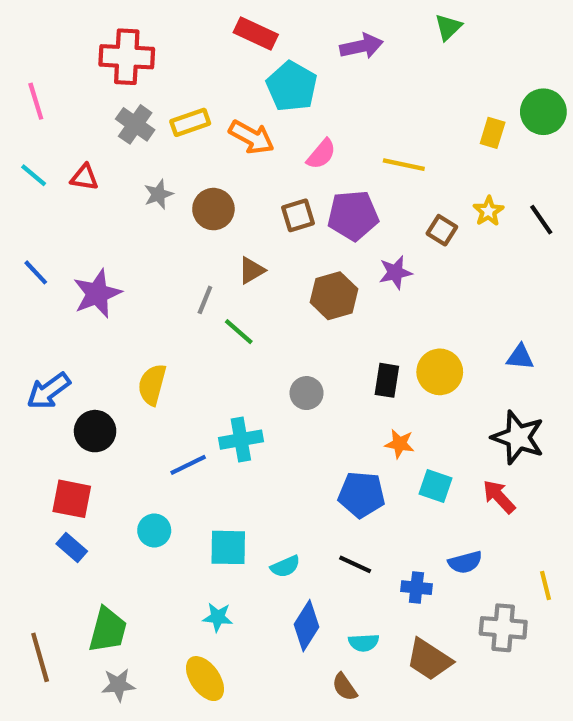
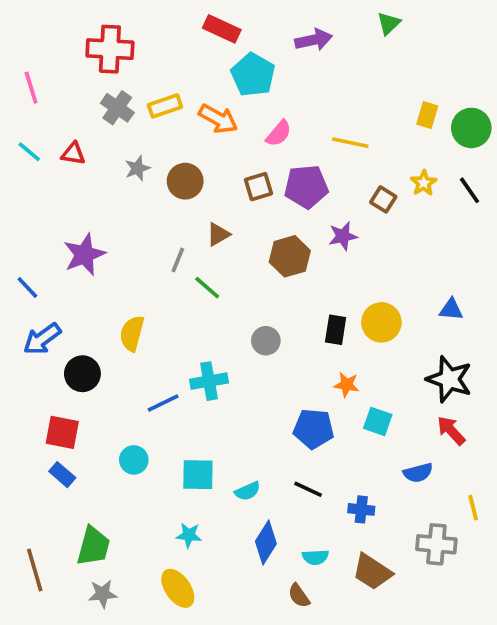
green circle: (543, 112) -> (471, 128), moved
blue line: (36, 272) -> (27, 288), moved
red arrow: (499, 497) -> (451, 431), moved
blue semicircle: (465, 562) -> (418, 473), moved

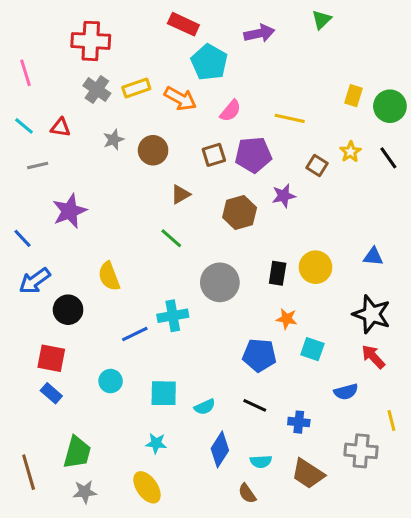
gray line: (178, 260) -> (38, 165), moved, turned 55
yellow semicircle: (132, 333) -> (109, 276), turned -36
gray circle: (266, 341) -> (220, 282), size x1.6

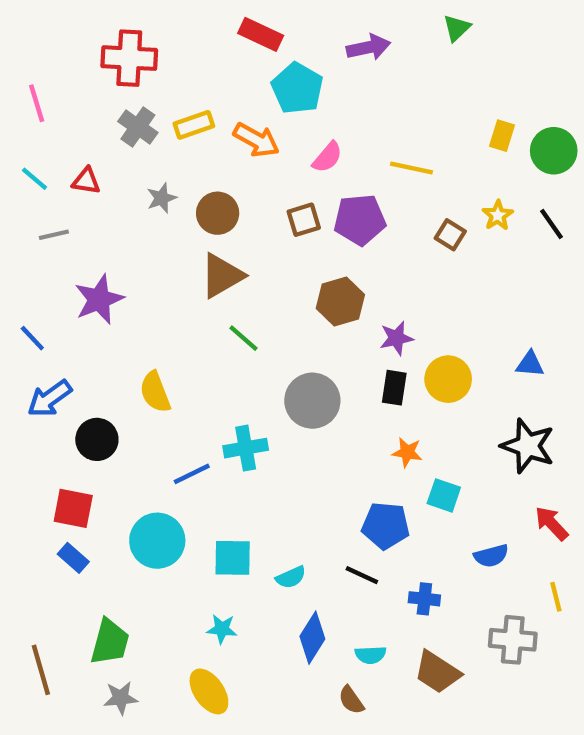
brown triangle: (180, 194) -> (222, 276), moved, size x1.6
purple star: (284, 196) -> (396, 338), moved
blue pentagon: (259, 355) -> (386, 526), moved
red arrow: (373, 357) -> (552, 523), moved
cyan circle: (111, 381) -> (157, 541), size x1.6

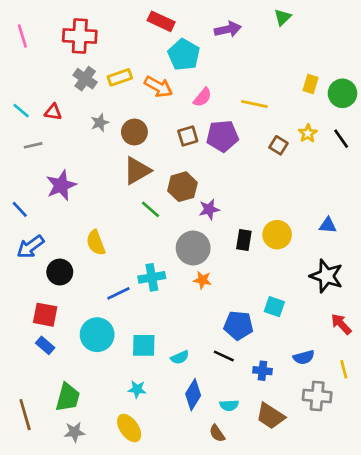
pink line: (37, 103) -> (22, 36), moved
brown hexagon: (340, 302) -> (182, 187), moved
purple star: (396, 338) -> (209, 209), moved
orange star: (407, 452) -> (202, 280), moved
blue semicircle: (491, 556) -> (304, 357), moved

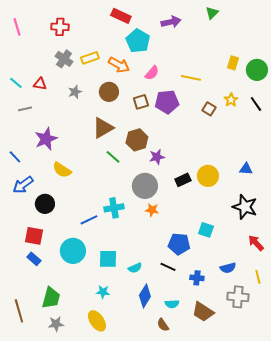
red cross: (80, 36) -> (60, 27), size x0.7
brown circle: (134, 132) -> (109, 92), moved
black rectangle: (244, 240) -> (183, 180), turned 56
yellow semicircle: (96, 243) -> (62, 170), moved, turned -36

